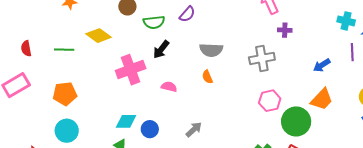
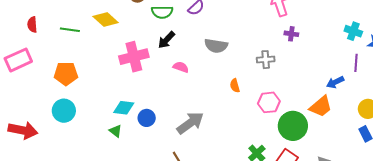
gray cross: (262, 58) -> (266, 60), size x0.7
blue arrow: (322, 65) -> (335, 82), moved
orange semicircle: (207, 77) -> (235, 86), moved
pink semicircle: (169, 87) -> (181, 67), moved
gray arrow: (194, 129) -> (190, 123), size x1.6

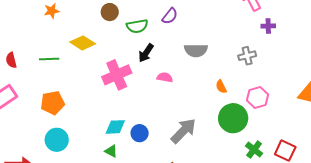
green circle: (293, 126) -> (233, 118), moved

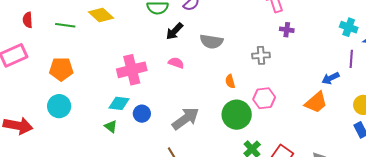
black arrow: (146, 53) -> (174, 31), moved
pink cross: (117, 75) -> (132, 70), moved

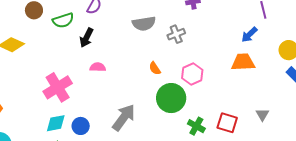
gray semicircle: (211, 41) -> (144, 24), moved
orange trapezoid: (316, 102) -> (243, 62), turned -125

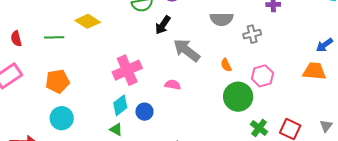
pink semicircle: (98, 67) -> (173, 85), moved
gray arrow: (124, 117) -> (187, 50), moved, turned -96
cyan diamond: (56, 123) -> (120, 105), turned -35

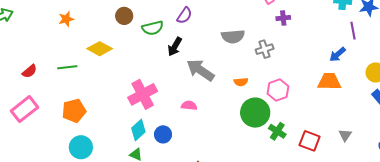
red semicircle: (16, 39) -> (30, 71), turned -112
orange semicircle: (226, 65) -> (241, 82), turned -64
green cross: (259, 128) -> (277, 131), moved

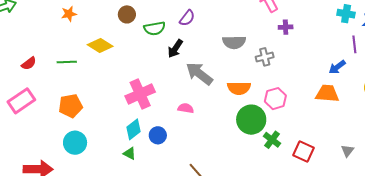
orange semicircle: (241, 82) -> (239, 88), size x1.6
gray triangle: (345, 135) -> (348, 151), moved

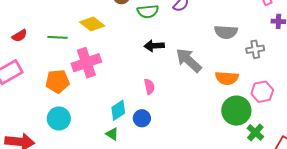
black arrow: (175, 49) -> (154, 46), moved, turned 48
pink cross: (140, 94) -> (86, 63), moved
pink semicircle: (186, 108) -> (149, 87), moved, turned 63

